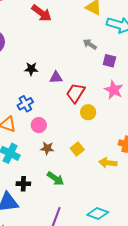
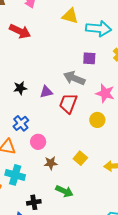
gray arrow: (90, 44) -> (74, 78), moved, size x1.5
purple square: (109, 61) -> (89, 58), moved
yellow circle: (88, 112) -> (97, 120), moved

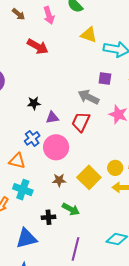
purple triangle: (46, 92) -> (52, 117), moved
yellow circle: (97, 120) -> (115, 168), moved
pink circle: (38, 142) -> (56, 147), moved, size x1.6
yellow square: (80, 158) -> (89, 177), size x1.6
black cross: (34, 202) -> (48, 217), moved

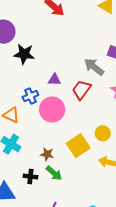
black star: (34, 103) -> (24, 54), moved, size x1.5
yellow circle: (115, 168) -> (103, 133), moved
brown star: (59, 180) -> (47, 154), moved

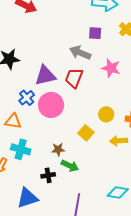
purple triangle: (54, 80) -> (45, 76), size x1.6
yellow square: (78, 146) -> (86, 133), size x0.7

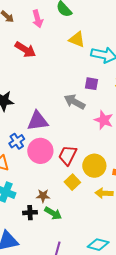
red trapezoid: (74, 78) -> (68, 155), moved
yellow circle: (106, 114) -> (94, 166), size x1.5
black cross: (48, 175) -> (30, 213), moved

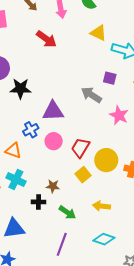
pink circle: (40, 151) -> (54, 141), size x0.7
yellow arrow: (104, 193) -> (101, 206), moved
green arrow: (53, 213) -> (67, 212), moved

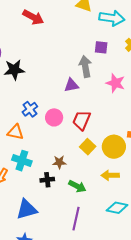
gray arrow: (91, 95) -> (85, 66), turned 55
purple triangle: (53, 111) -> (71, 85), moved, size x0.7
yellow circle: (106, 160) -> (114, 147), moved

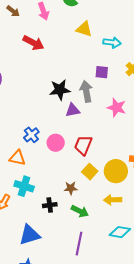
cyan arrow: (112, 18) -> (112, 43), size x0.7
black star: (14, 70) -> (60, 90), moved
brown star: (59, 162) -> (71, 188), moved

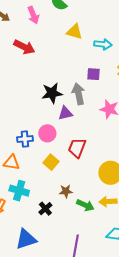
blue cross: (31, 135) -> (25, 139), turned 35
pink circle: (56, 143) -> (47, 133), moved
yellow square: (90, 172) -> (51, 162), moved
black cross: (50, 205) -> (45, 209), turned -32
green arrow: (80, 211) -> (85, 205), moved

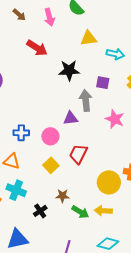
yellow triangle: (74, 32) -> (89, 38), turned -30
black star: (52, 93) -> (69, 70), moved
blue cross: (25, 139) -> (21, 133), moved

